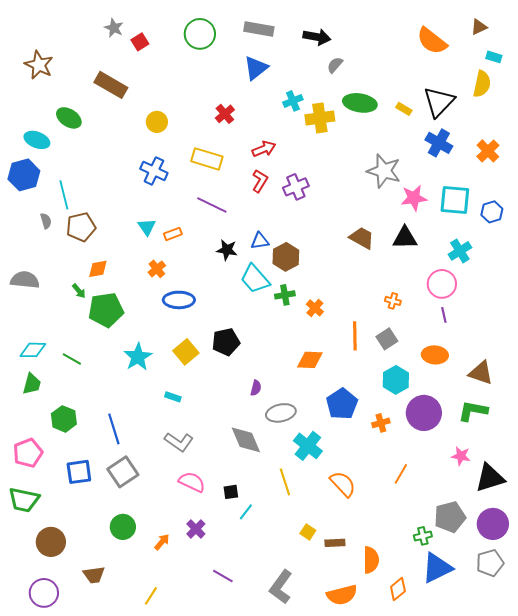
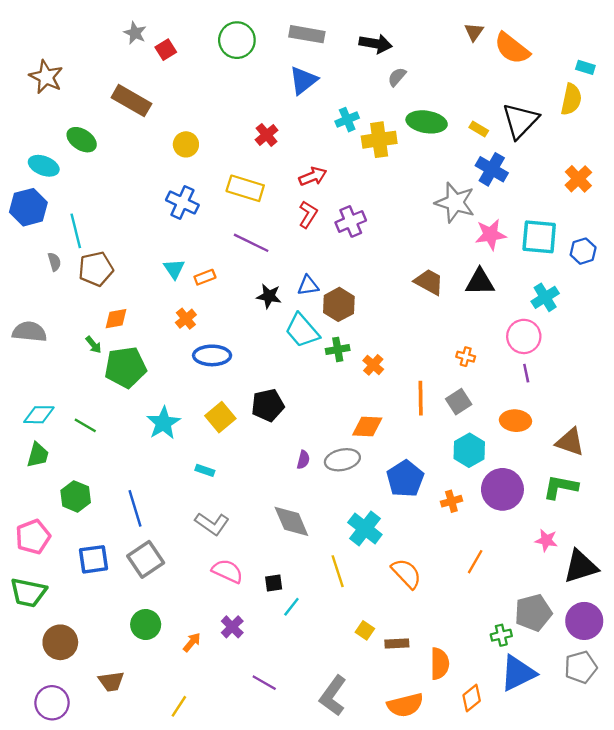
brown triangle: (479, 27) -> (474, 32), moved, turned -30
blue cross: (439, 143) -> (492, 169), moved
gray ellipse: (281, 413) -> (342, 460), moved

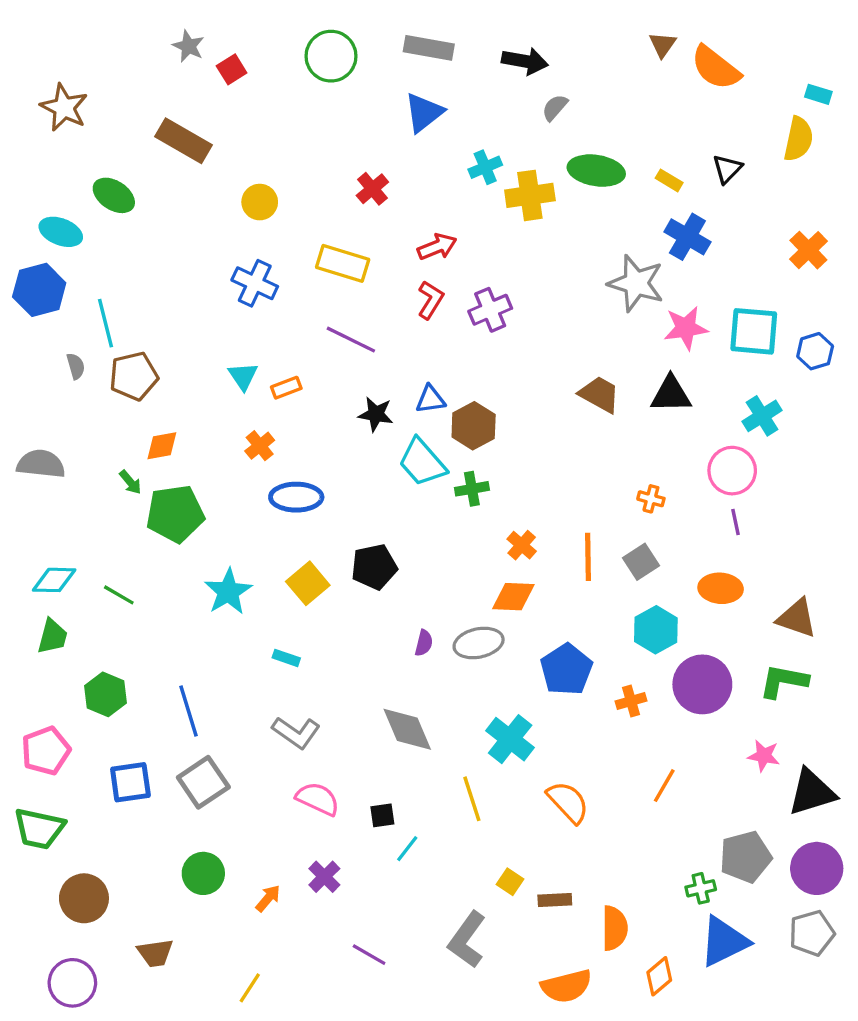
black triangle: (520, 121) -> (727, 169), size x0.6
orange cross: (373, 365) -> (522, 545), moved
gray L-shape: (333, 696) -> (467, 940), moved

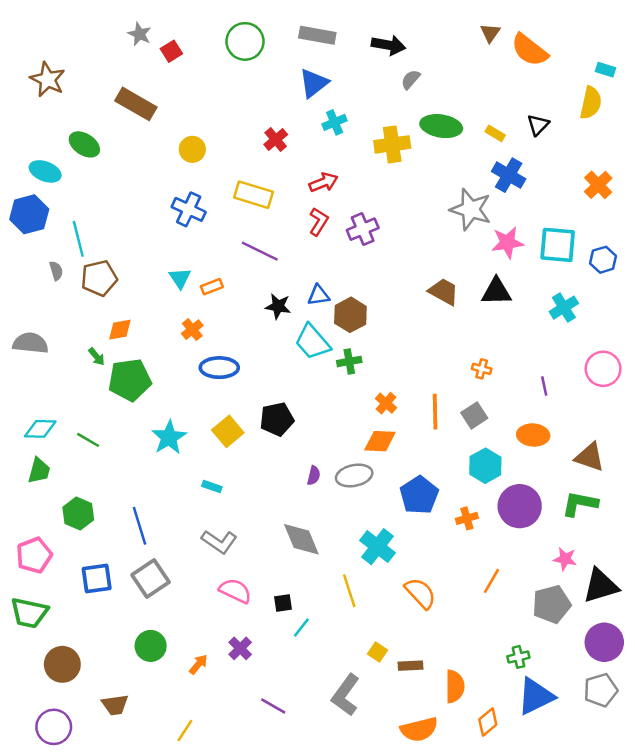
cyan cross: (485, 167) -> (335, 122), moved
pink circle: (732, 471) -> (603, 369), moved
gray pentagon: (745, 857) -> (552, 604), moved

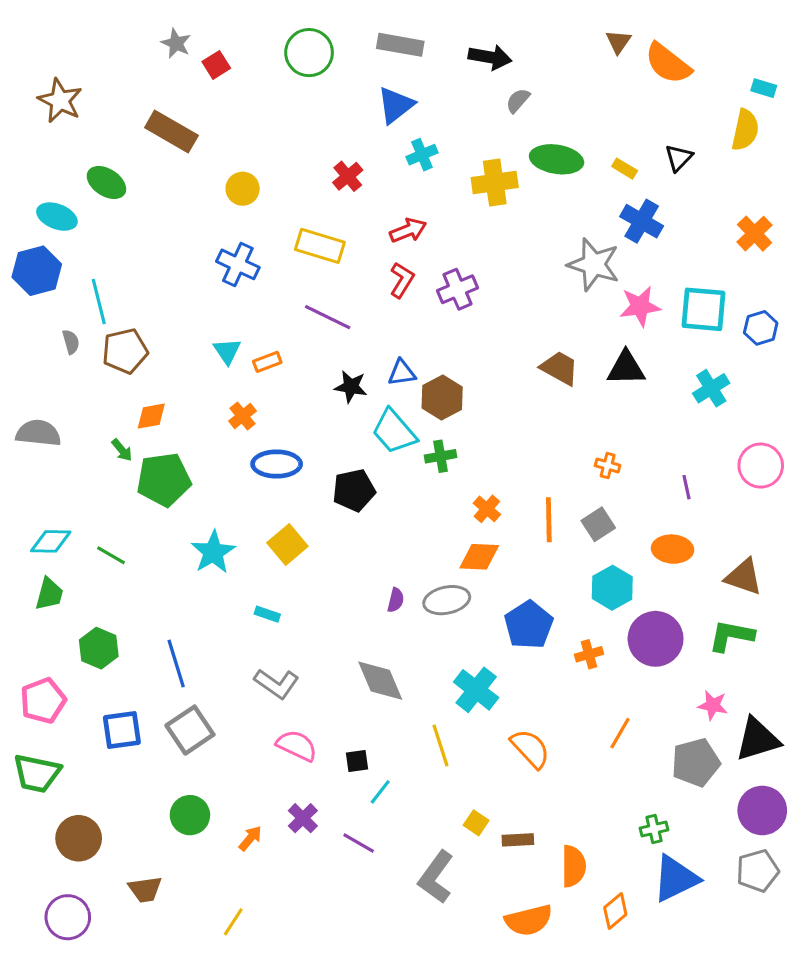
black pentagon: (277, 419) -> (354, 490), moved
purple line: (273, 706) -> (359, 843), moved

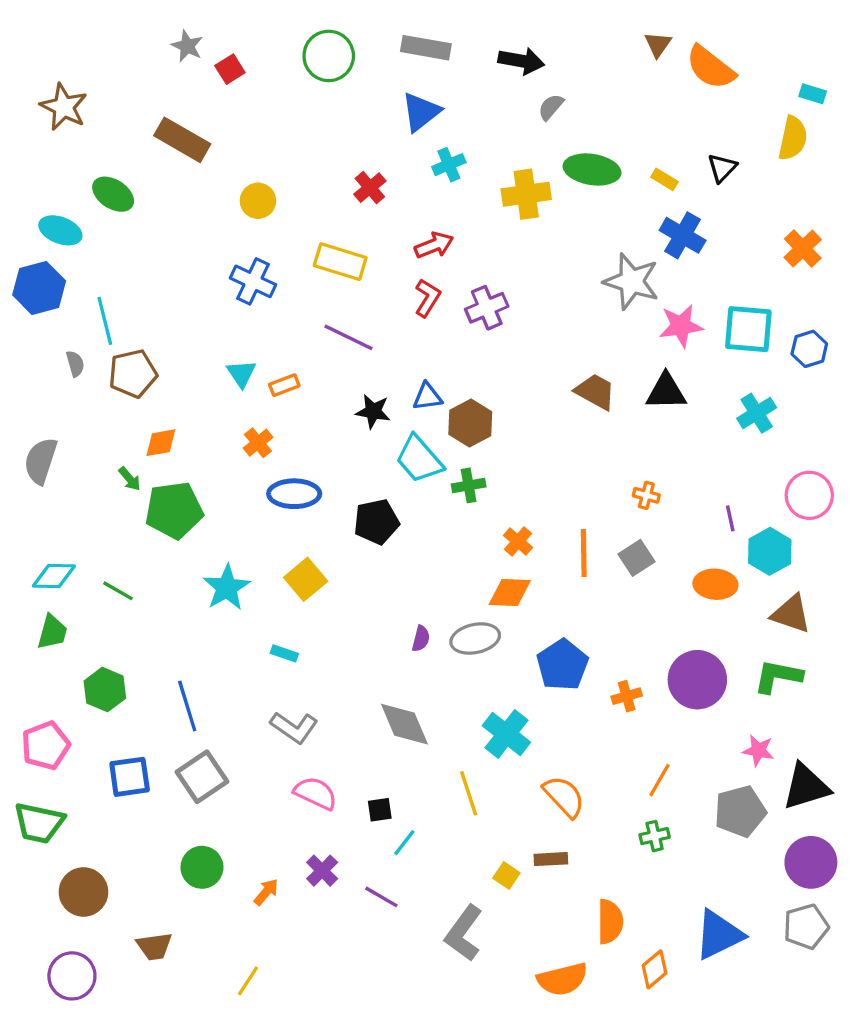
gray semicircle: (38, 433) -> (41, 461), turned -78
cyan hexagon: (612, 588) -> (770, 551), moved
green cross: (654, 829) -> (655, 836), moved
brown rectangle: (518, 840) -> (551, 859), moved

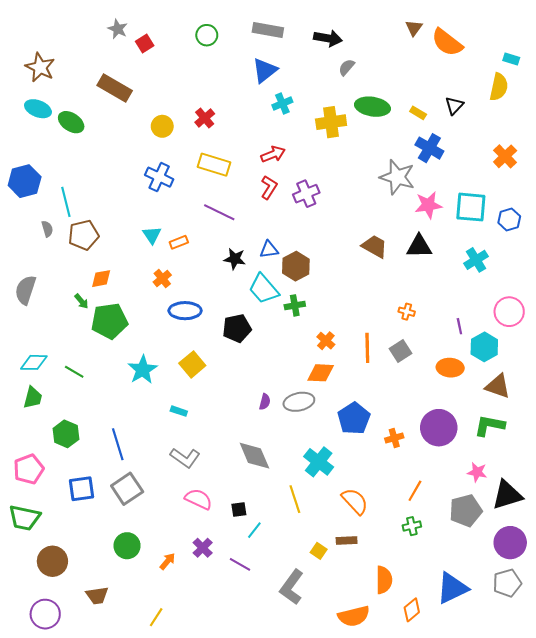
green circle: (329, 56) -> (207, 35), size x0.7
red cross: (370, 188) -> (205, 118), moved
cyan ellipse: (60, 230) -> (38, 109), moved

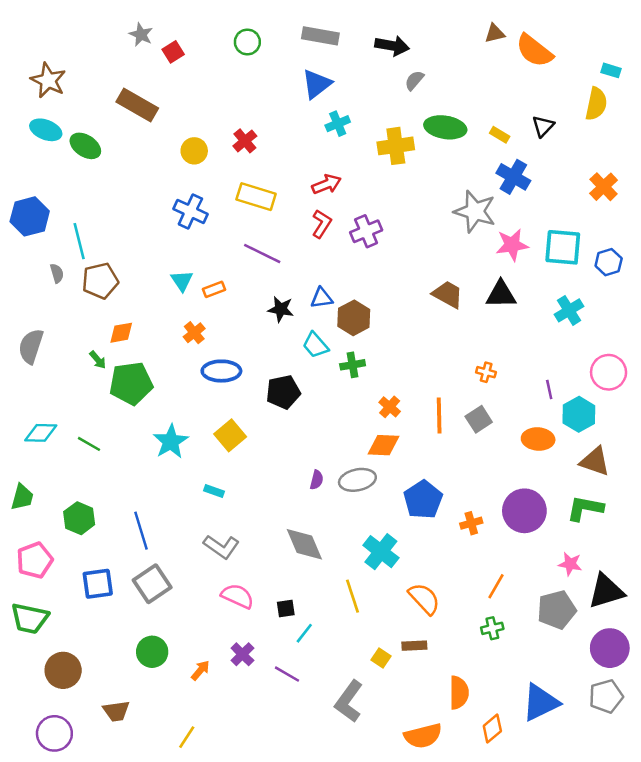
brown triangle: (414, 28) -> (495, 33), turned 42
cyan trapezoid: (264, 289) -> (315, 345), size x0.7
green trapezoid: (33, 398) -> (22, 497), moved

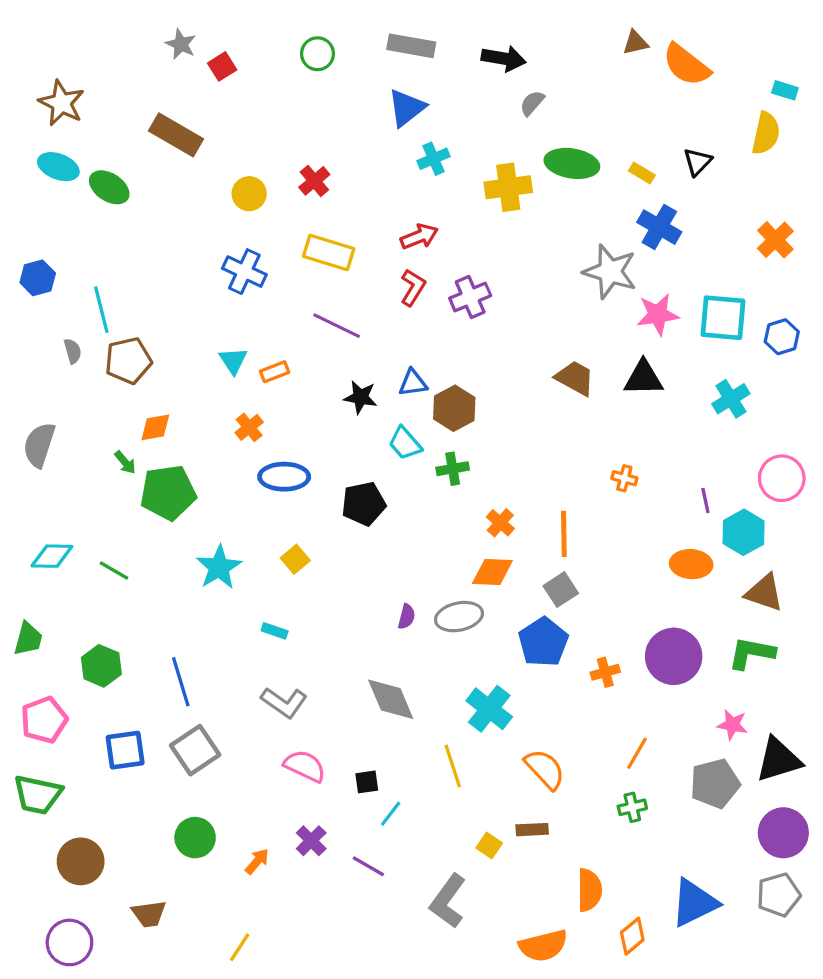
blue hexagon: (30, 216) -> (38, 278), size x0.7
gray square: (479, 419) -> (561, 590), moved
yellow square: (230, 435) -> (295, 559), size x0.7

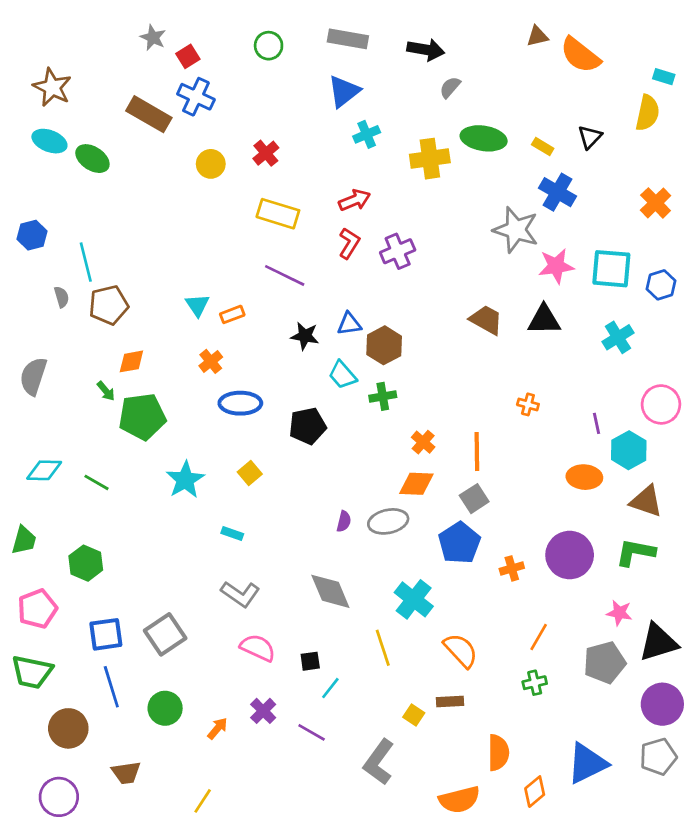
blue cross: (244, 272) -> (196, 97), moved
blue line: (181, 682) -> (111, 687), moved

